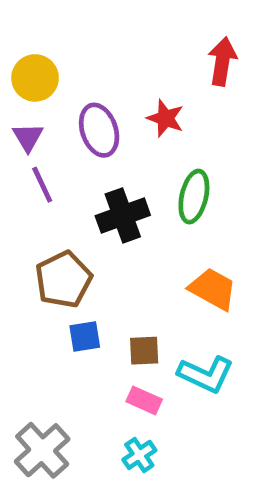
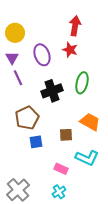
red arrow: (222, 61) -> (75, 26), moved
brown square: (144, 351) -> (66, 135), moved

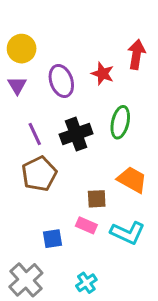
red arrow: (75, 26) -> (136, 54), moved
purple line: (18, 78) -> (35, 134), moved
blue square: (36, 142) -> (52, 239), moved
pink rectangle: (61, 169) -> (86, 225), moved

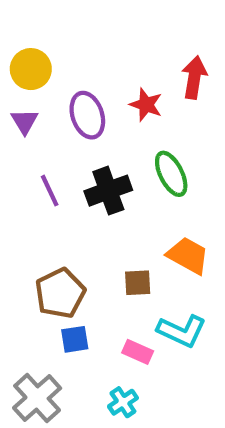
green ellipse: (120, 122) -> (171, 174), turned -40
brown pentagon: (39, 174) -> (60, 293), moved
pink rectangle: (86, 225) -> (138, 352), moved

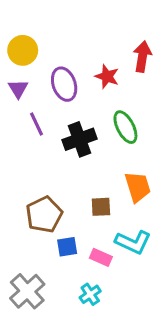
purple line: (50, 191) -> (36, 124), moved
orange trapezoid: (188, 256) -> (138, 187), turned 44
blue square: (75, 339) -> (67, 247), moved

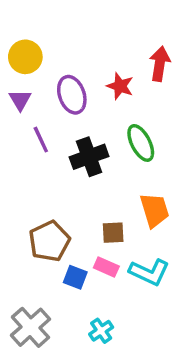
blue square: (67, 247) -> (75, 277), turned 30
pink rectangle: (101, 257) -> (106, 267), moved

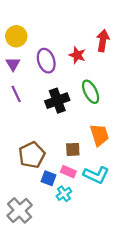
purple line: (41, 140) -> (16, 94), moved
cyan cross: (101, 331) -> (64, 194), moved

